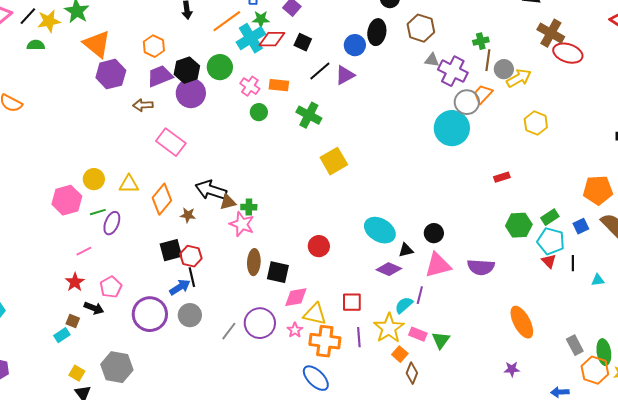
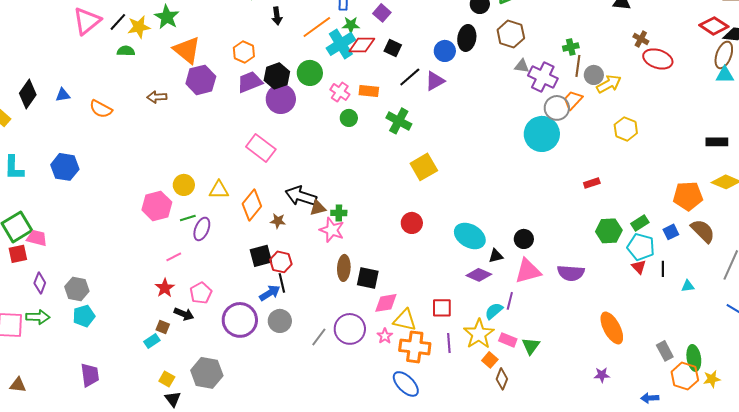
brown cross: (551, 33) -> (641, 39), size x0.6
brown arrow: (143, 105) -> (157, 97), moved
red circle: (319, 246) -> (412, 223), moved

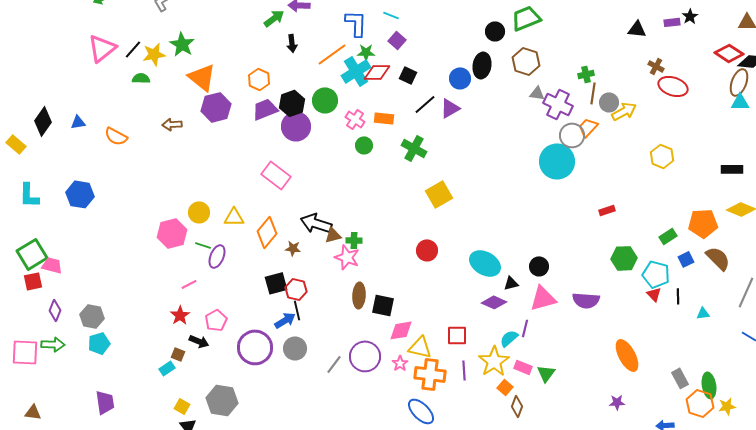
yellow hexagon: (626, 129) -> (662, 156), moved
green line: (188, 218) -> (203, 245), turned 35
green rectangle: (640, 223) -> (668, 236), moved

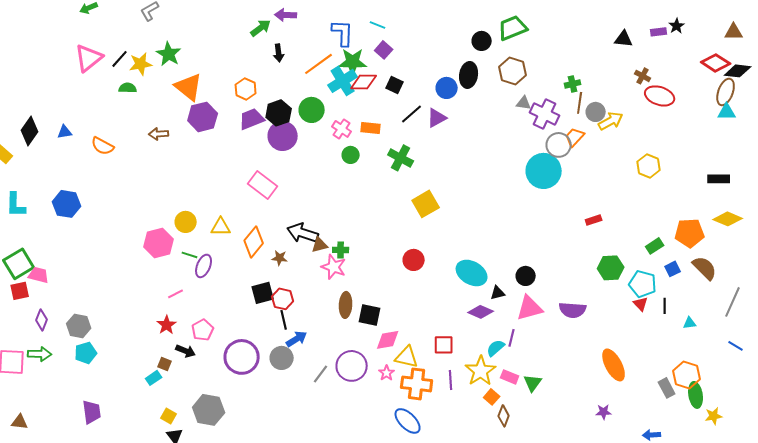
green star: (366, 52) -> (353, 62), size x1.6
blue arrow: (285, 320) -> (297, 339), moved
orange hexagon: (700, 403) -> (687, 375), moved

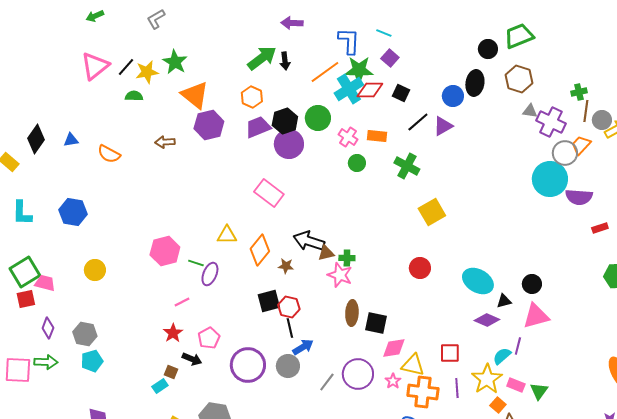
green arrow: (261, 28) -> (262, 58), moved, size x1.4
yellow circle: (186, 222) -> (95, 270), moved
purple semicircle: (573, 310) -> (579, 197), moved

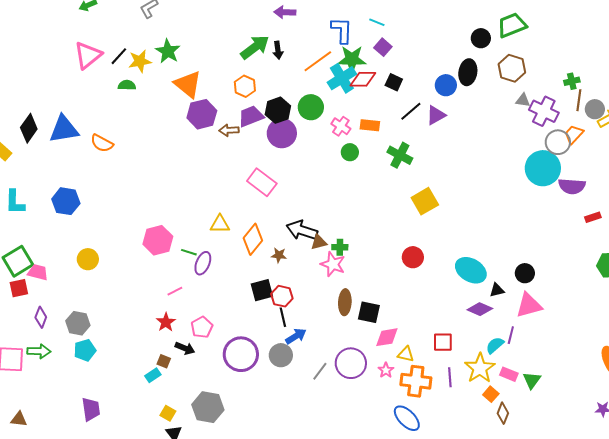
blue triangle: (71, 140) -> (64, 129), size x2.0
brown arrow: (165, 142) -> (229, 130), moved
yellow triangle: (413, 365) -> (406, 354), size x0.7

